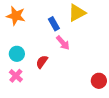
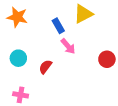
pink cross: (16, 76) -> (21, 95), moved, turned -32
red circle: (99, 81) -> (107, 59), moved

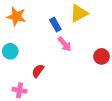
cyan circle: (18, 58) -> (10, 51), moved
red semicircle: (45, 67) -> (38, 71), moved

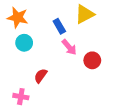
cyan circle: (10, 51) -> (24, 43), moved
red circle: (102, 56) -> (92, 60), moved

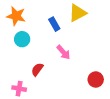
pink arrow: (69, 47) -> (63, 52), moved
red circle: (92, 60) -> (96, 80), moved

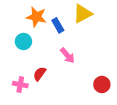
orange star: (16, 16) -> (36, 17), moved
pink cross: (19, 89) -> (20, 84), moved

